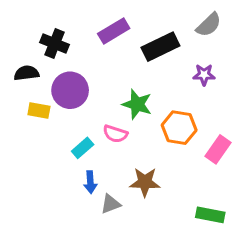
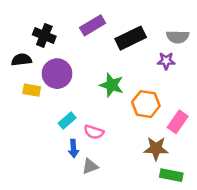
gray semicircle: (209, 25) -> (178, 37), moved, turned 45
pink semicircle: (115, 134) -> (94, 132), moved
brown star: (145, 182) -> (156, 148), moved

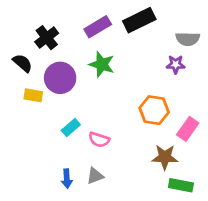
black cross: (44, 35) -> (47, 38), turned 30
black rectangle: (131, 38) -> (139, 20), moved
black semicircle: (21, 60) -> (22, 63), turned 48
green star: (112, 85) -> (102, 64), moved
blue arrow: (74, 148) -> (67, 179), moved

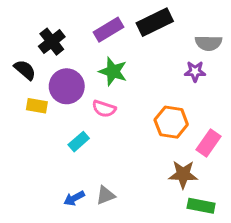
pink semicircle: (99, 140) -> (104, 109), moved
blue arrow: (67, 179) -> (74, 198), turned 66

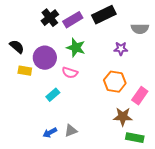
black cross: (52, 42) -> (50, 18), moved
purple star: (195, 71) -> (121, 49), moved

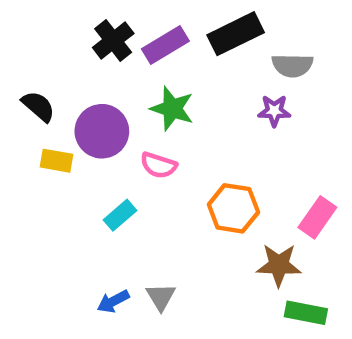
gray semicircle: (140, 29) -> (292, 65), moved
orange hexagon: (115, 82) -> (233, 208), moved
gray triangle: (71, 131) -> (161, 297), turned -40

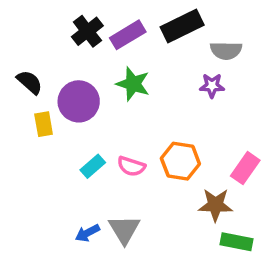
yellow rectangle: (56, 161) -> (44, 124), turned 70
pink semicircle: (159, 165) -> (131, 166), moved
gray triangle: (161, 297) -> (124, 229), size x1.4

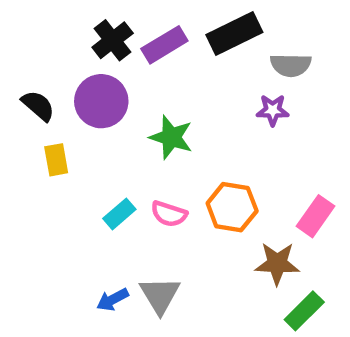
green star: (133, 84) -> (171, 137), moved
purple circle: (79, 101) -> (101, 101), moved
green rectangle: (237, 242) -> (304, 311), turned -56

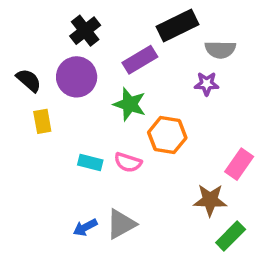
purple rectangle: (164, 45) -> (140, 60), moved
orange hexagon: (232, 207) -> (167, 135), moved
cyan rectangle: (119, 214) -> (90, 162), turned 55
gray triangle: (160, 295) -> (121, 224), turned 32

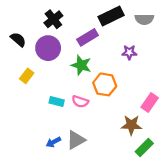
gray semicircle: (220, 50) -> (144, 19), moved
black semicircle: (29, 80) -> (18, 40), moved
yellow rectangle: (42, 121) -> (27, 76), turned 48

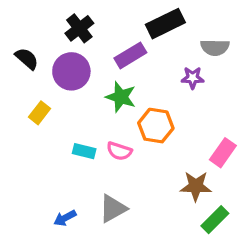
gray semicircle: (144, 19) -> (215, 47), moved
blue arrow: (53, 142) -> (65, 218), moved

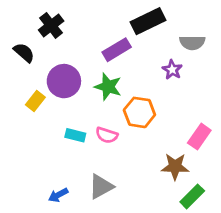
black cross: (79, 28) -> (51, 25), moved
purple circle: (71, 71) -> (64, 81), moved
purple star: (193, 78) -> (172, 70), turned 30

